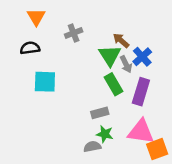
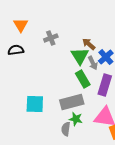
cyan square: (45, 82) -> (35, 104), moved
gray rectangle: (100, 113) -> (72, 102), size x1.6
gray semicircle: (92, 147) -> (66, 129), turned -72

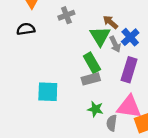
green rectangle: (83, 79) -> (92, 63), moved
gray rectangle: (72, 102) -> (91, 79), moved, size x0.7
gray semicircle: (66, 129) -> (112, 123), moved

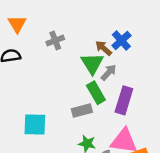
blue cross: (130, 37) -> (121, 41), moved
gray arrow: (115, 44) -> (109, 72), turned -112
green rectangle: (92, 63) -> (96, 93), moved

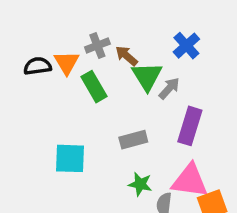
orange triangle: (17, 24) -> (67, 63), moved
brown arrow: (104, 48) -> (126, 56), moved
green rectangle: (96, 93) -> (94, 87), moved

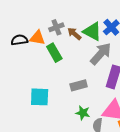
orange triangle: (67, 63) -> (37, 38), turned -49
green triangle: (147, 76) -> (92, 32), moved, turned -30
gray arrow: (169, 88) -> (101, 54), size x1.6

